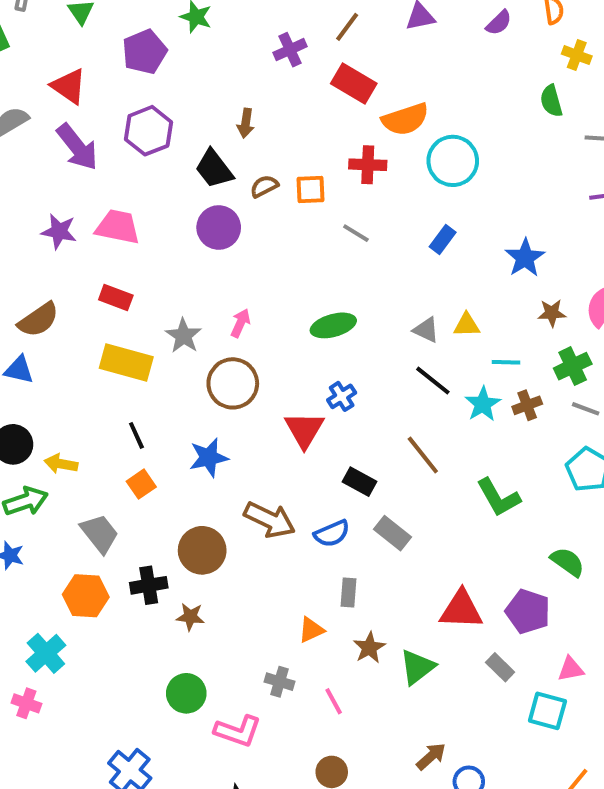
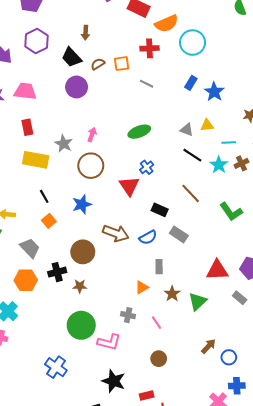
blue star: (525, 258) -> (214, 92), moved
red rectangle: (116, 298) -> (27, 127), turned 63
green circle: (186, 693) -> (81, 325), size x1.4

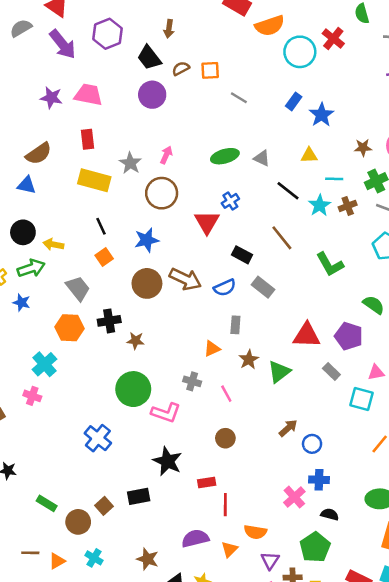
red cross: (149, 48) -> (333, 38), moved, turned 36
gray triangle: (187, 130) -> (262, 158), moved
brown circle: (83, 252) -> (147, 283), moved

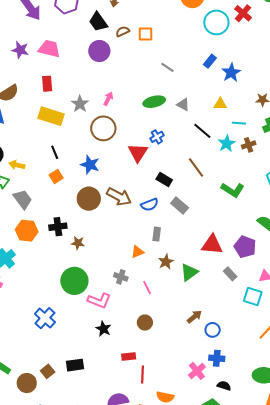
gray line: (239, 98) -> (167, 67), moved
blue star: (147, 240) -> (90, 165), turned 30
green L-shape: (330, 264) -> (233, 190), turned -30
gray trapezoid: (78, 288) -> (23, 199), moved
black star: (167, 461) -> (103, 329), moved, size x0.7

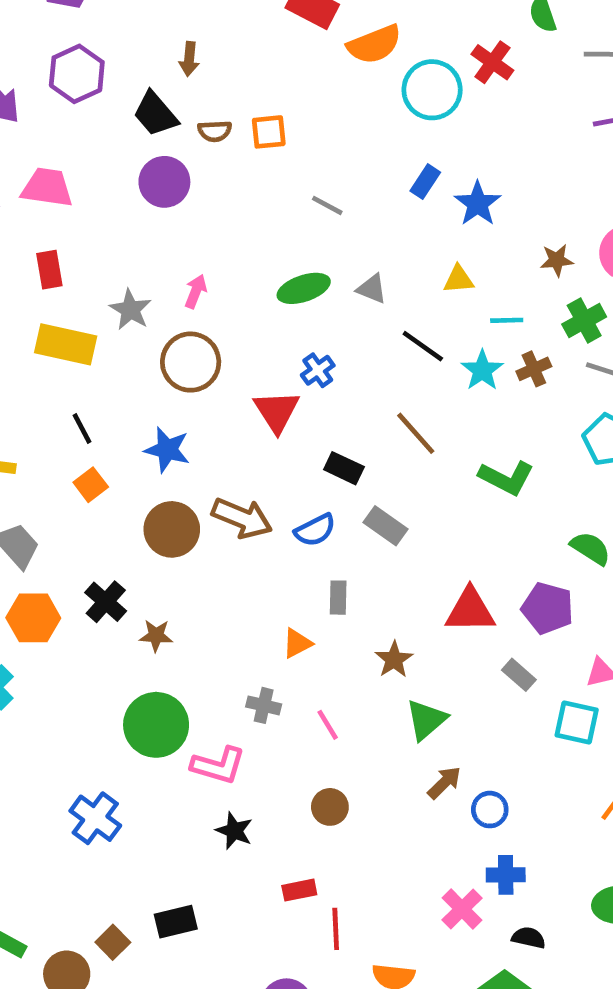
brown semicircle: (123, 31) -> (215, 131), turned -152
black cross: (58, 227) -> (106, 602), turned -36
brown star: (166, 262) -> (394, 659), moved
green triangle: (189, 272) -> (426, 720), moved

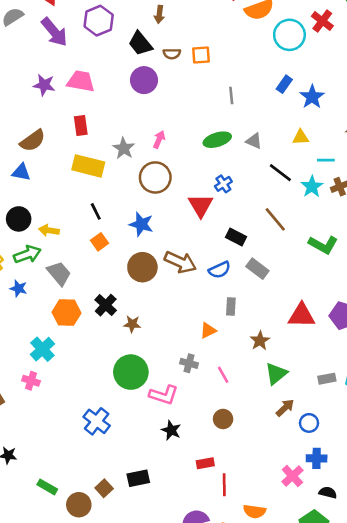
gray line: (327, 205) -> (231, 95), turned 54
gray rectangle: (519, 675) -> (327, 379), moved, turned -54

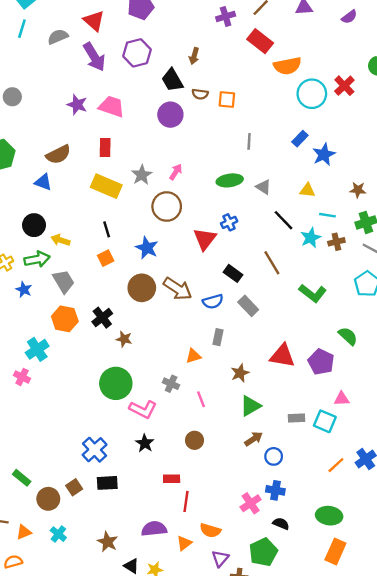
blue cross: (97, 421) -> (95, 450), moved

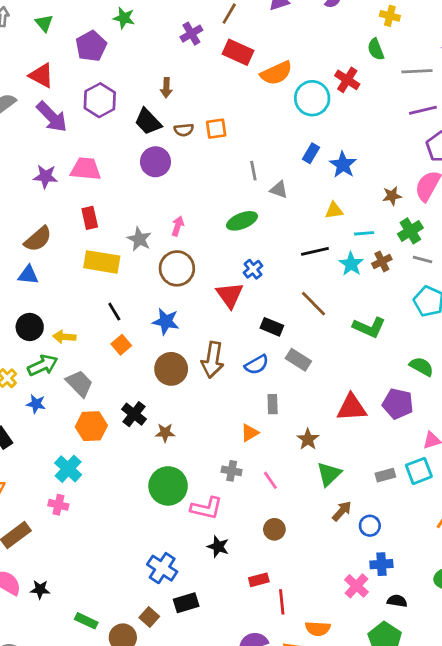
gray triangle: (263, 187) -> (279, 190), moved
black line: (283, 220) -> (315, 251), turned -45
brown arrow: (178, 289) -> (213, 360), turned 80
cyan square: (325, 421) -> (419, 471), turned -30

